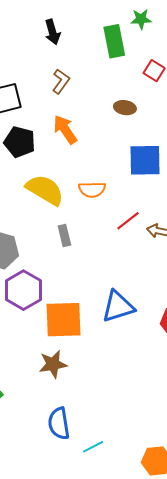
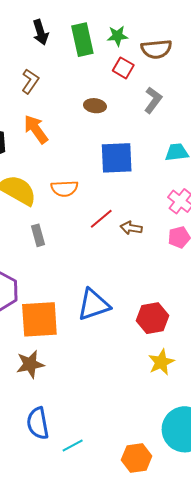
green star: (141, 19) -> (117, 36), moved
black arrow: (53, 32) -> (40, 32), moved

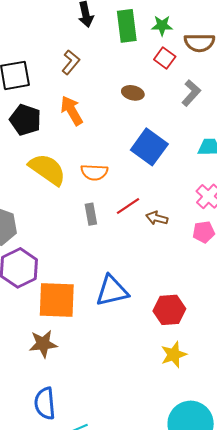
blue square: (117, 158) -> (149, 147), turned 33
gray rectangle: (38, 235) -> (91, 214), moved

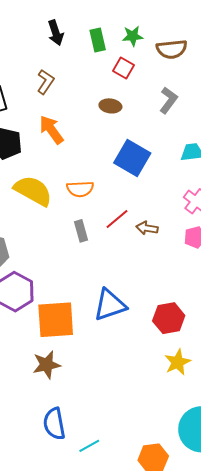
green rectangle: (127, 26) -> (98, 40), size x0.7
red square: (165, 58) -> (124, 68), moved

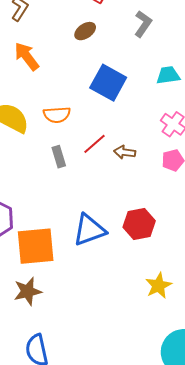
brown ellipse: (110, 106) -> (85, 31), turned -40
red hexagon: (169, 318) -> (139, 224), moved

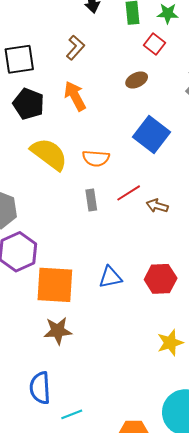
blue triangle: (89, 230) -> (110, 277), size x0.7
brown star: (28, 291) -> (58, 331), moved

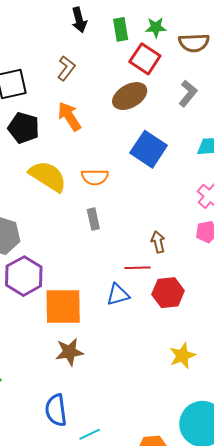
red square: (155, 44) -> (145, 59), size x1.4
brown ellipse: (137, 80) -> (130, 96), size x1.6
red line: (129, 193) -> (138, 268), moved, turned 35
brown arrow: (157, 206) -> (158, 242), moved, turned 65

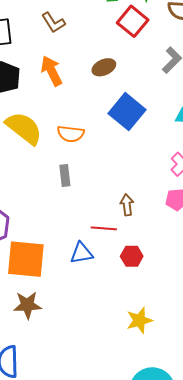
brown L-shape: (66, 68) -> (53, 23), turned 105
brown ellipse: (130, 96) -> (104, 67), moved, size x0.7
red hexagon: (168, 293) -> (132, 256), size x0.7

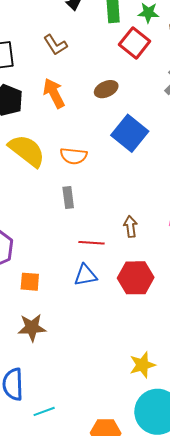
red line: (104, 228) -> (92, 243), moved
red hexagon: (132, 256) -> (136, 278), size x1.6
orange square: (26, 259) -> (30, 282), size x0.5
yellow star: (139, 320) -> (142, 365), moved

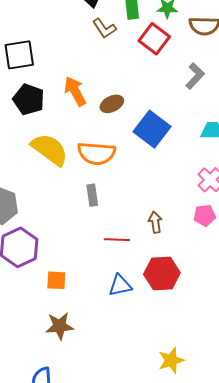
brown L-shape: (55, 45) -> (104, 28), moved
brown ellipse: (106, 89) -> (112, 104), moved
orange semicircle: (74, 156) -> (97, 153), size x1.4
blue triangle: (85, 275) -> (120, 285), moved

